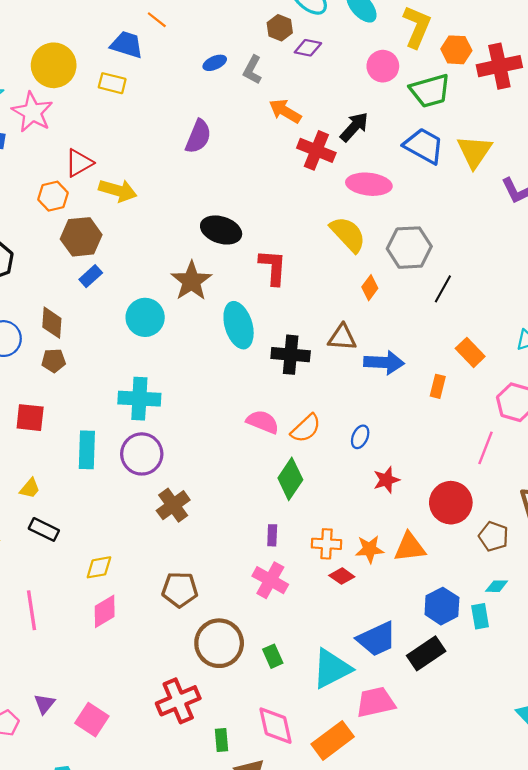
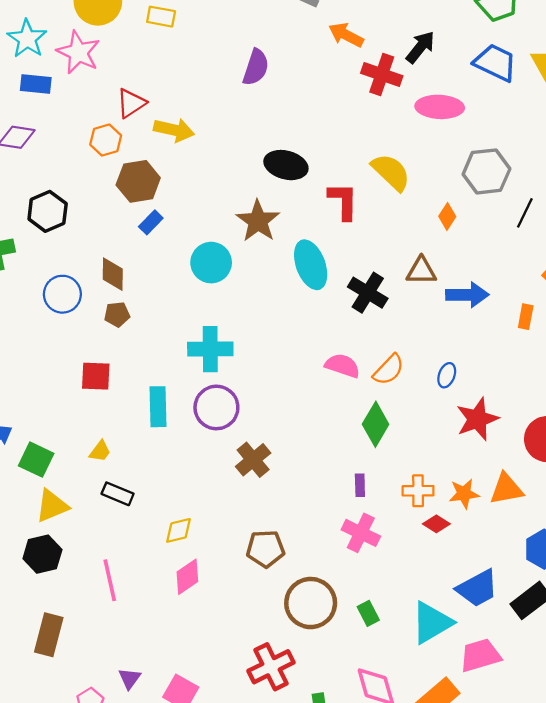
yellow semicircle: (348, 234) -> (391, 172), moved
black cross: (291, 355) -> (368, 293), turned 30
red star: (386, 480) -> (477, 419), size x1.5

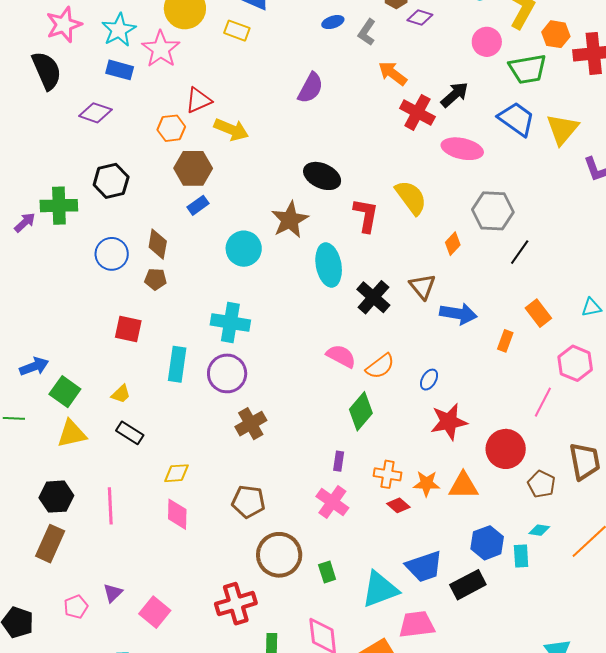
brown triangle: (421, 271) -> (423, 287), turned 40
black hexagon: (42, 554) -> (56, 497), moved
pink diamond: (187, 577) -> (177, 514), turned -64

